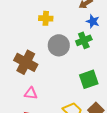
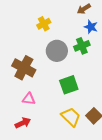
yellow cross: (46, 18) -> (44, 24), turned -32
green square: (89, 79) -> (69, 85), moved

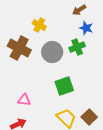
yellow cross: (44, 24) -> (39, 25), turned -32
brown cross: (24, 68) -> (19, 48), moved

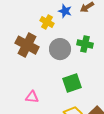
blue star: (86, 28) -> (65, 11), moved
green cross: (77, 47) -> (85, 44), turned 35

